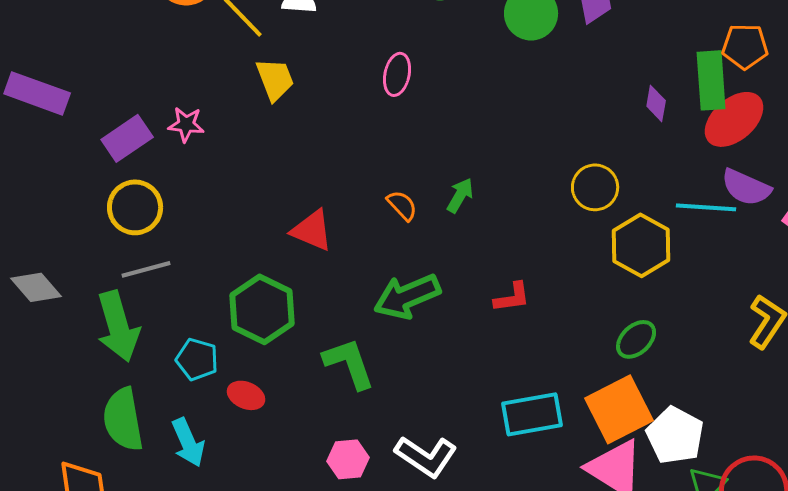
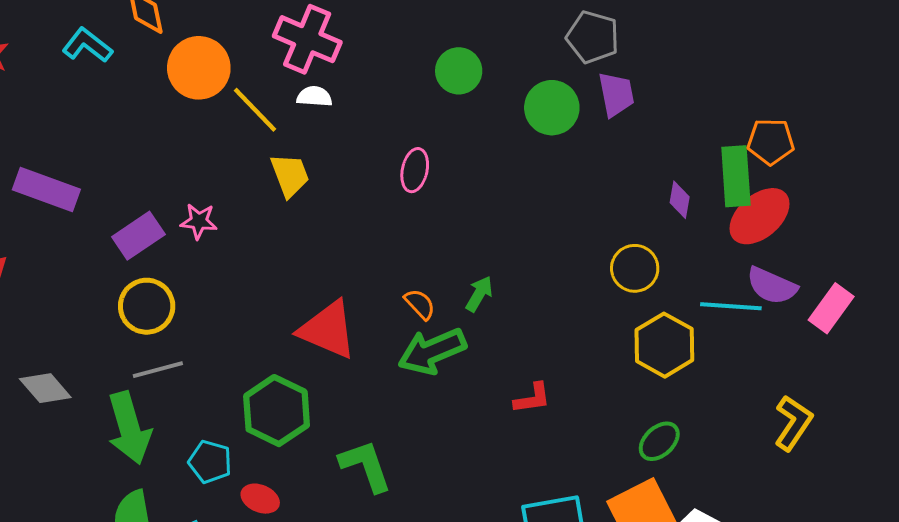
yellow circle: (595, 187) -> (635, 268), moved
red triangle: (312, 230) -> (328, 330), size x1.4
green arrow: (407, 296) -> (432, 351), moved

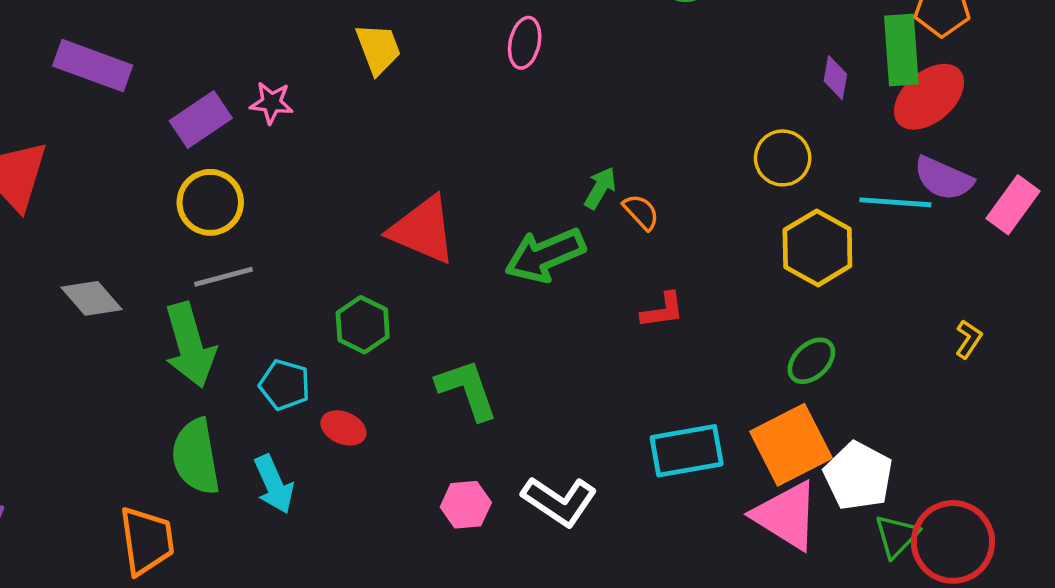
orange semicircle: (420, 304) -> (641, 212), moved
green hexagon: (277, 411) -> (363, 325), size x0.7
yellow L-shape: (793, 423) -> (969, 339), size x0.6

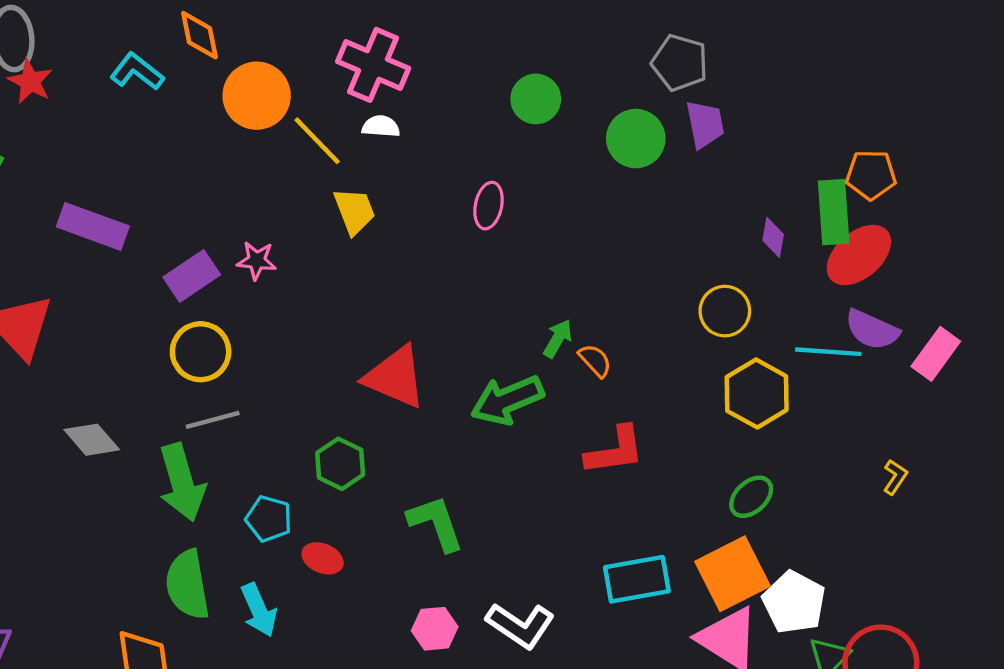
red L-shape: (663, 310) -> (615, 451), size x1.5

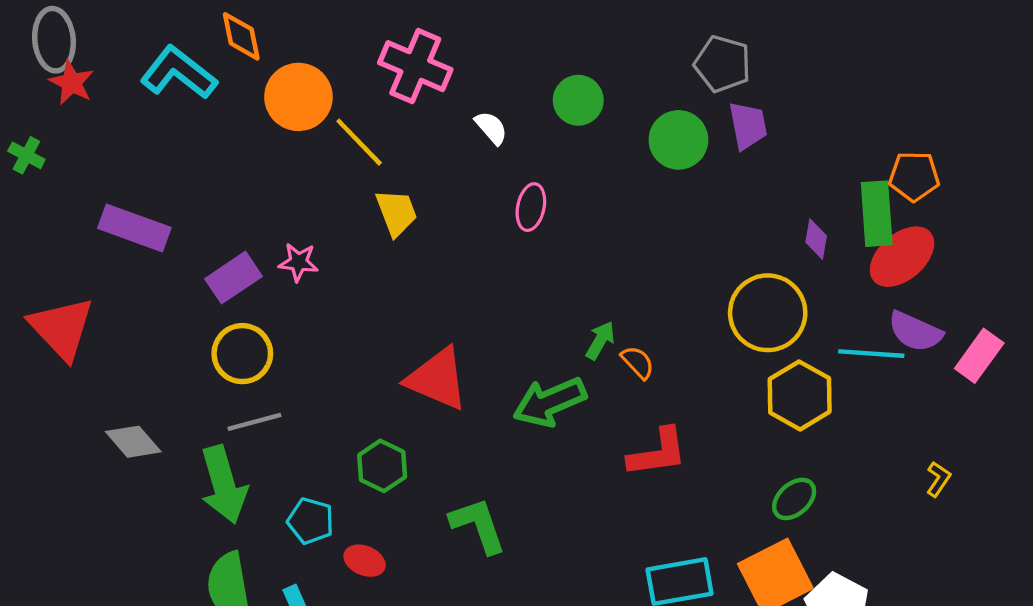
cyan L-shape: (137, 71) -> (178, 73), size x1.4
white semicircle: (381, 126) -> (491, 128), moved, turned 45
yellow circle: (725, 311) -> (768, 313), size x1.5

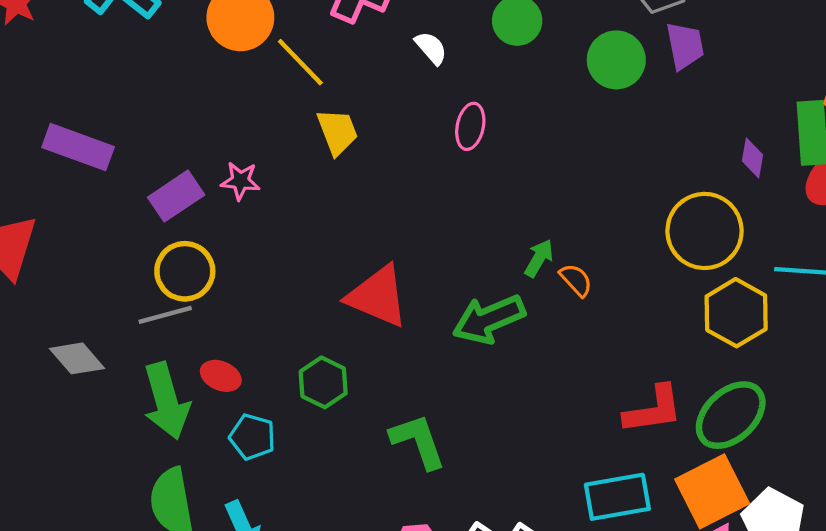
gray line: (254, 422) -> (165, 315), moved
red L-shape: (658, 453) -> (653, 410), moved
green ellipse: (794, 499) -> (731, 415), size x1.6
red ellipse: (365, 561) -> (221, 376), moved

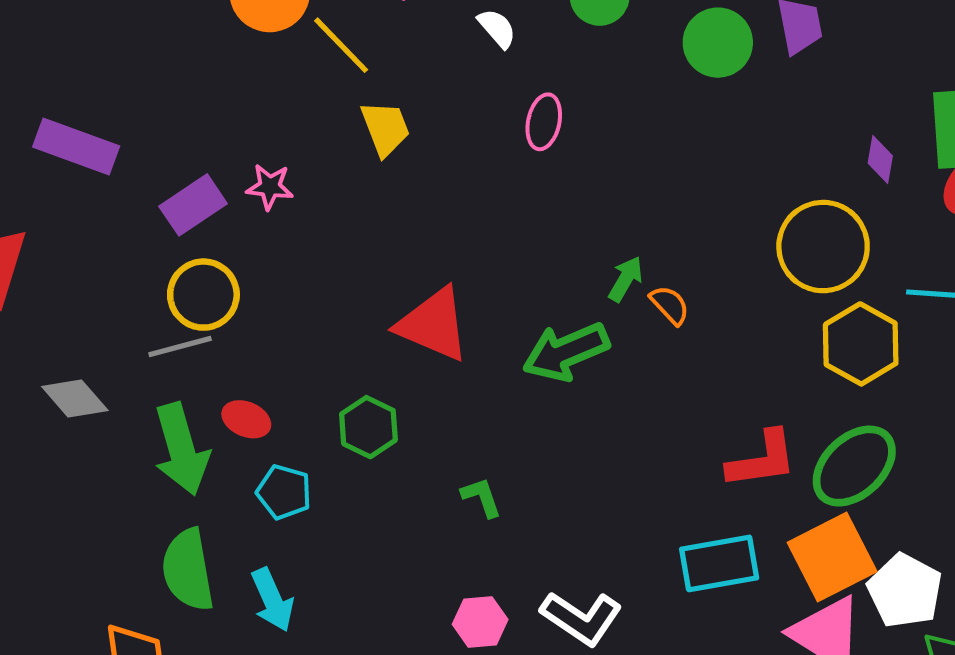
green L-shape: (418, 441) -> (481, 497), size x0.6

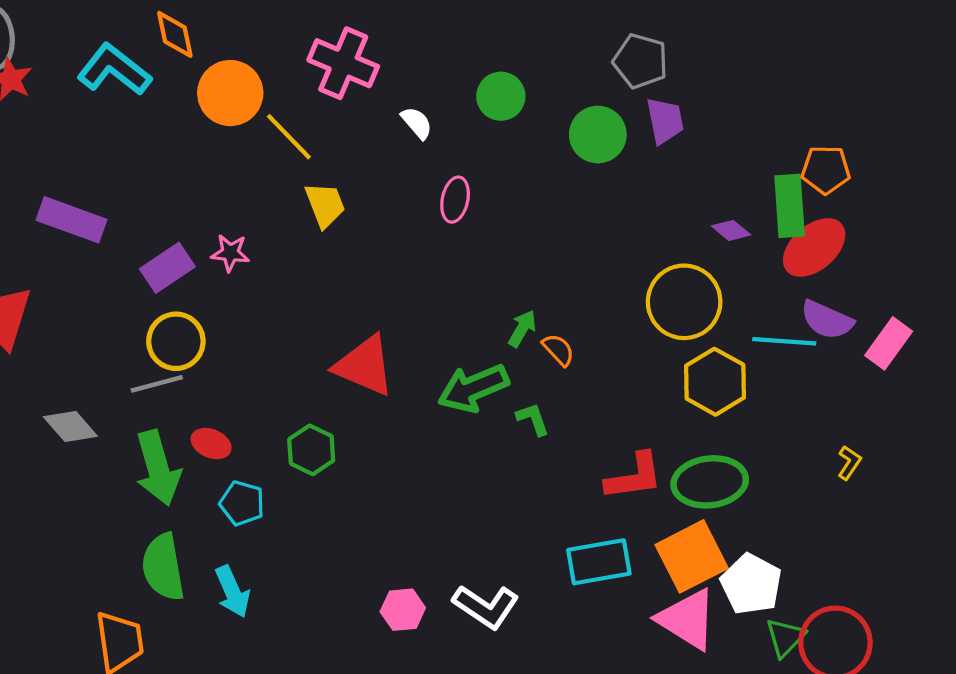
purple diamond: (880, 159) -> (731, 230), turned -60
green ellipse: (854, 466) -> (710, 482), turned 36
green L-shape: (481, 497) -> (533, 419), moved

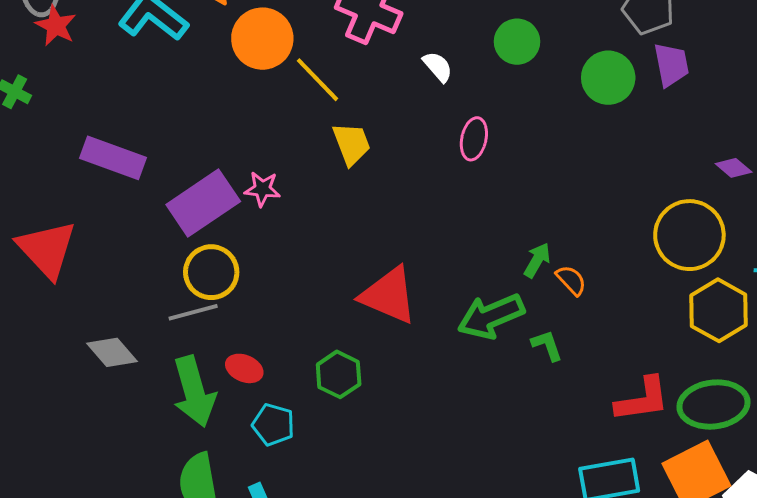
purple rectangle: (167, 268) -> (203, 203), size x1.4

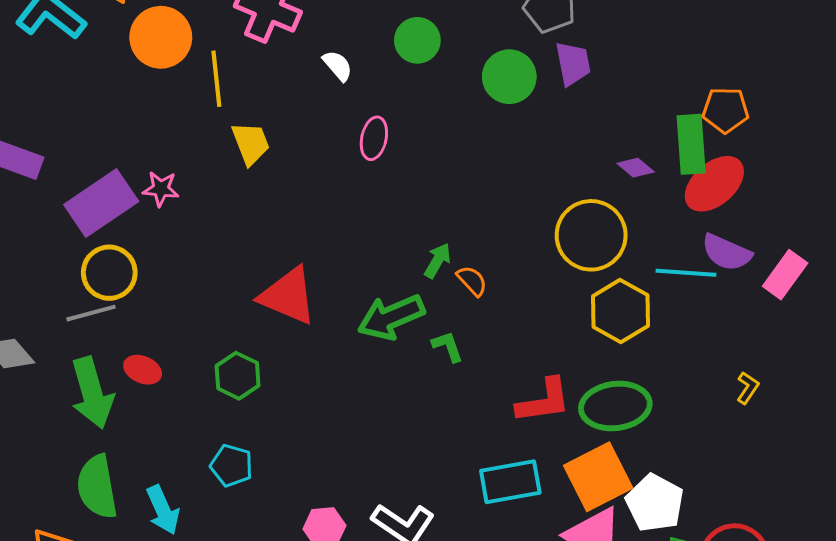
yellow line: (317, 80) -> (216, 79), turned 38
cyan pentagon: (273, 425) -> (231, 466), moved

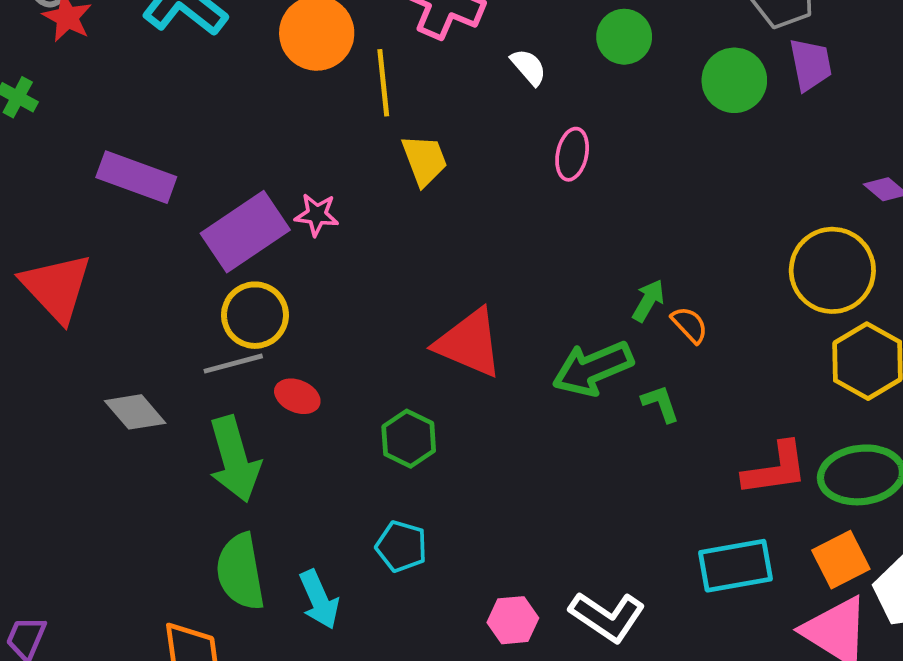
red ellipse: (143, 370) -> (297, 396), moved
orange square: (598, 477) -> (841, 560), size x0.7

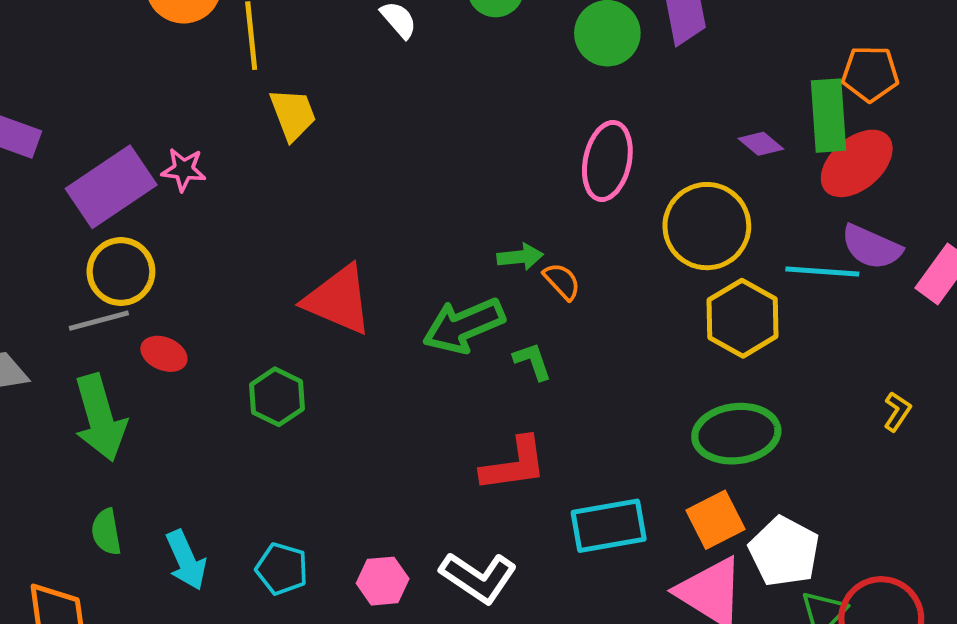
pink ellipse: (572, 154) -> (607, 161), moved, size x1.5
green arrow: (648, 301) -> (520, 257), turned 54
red L-shape: (775, 469) -> (514, 464), moved
cyan pentagon: (401, 546) -> (282, 569), moved
green semicircle: (240, 572) -> (106, 532), size x0.6

